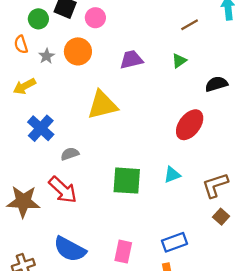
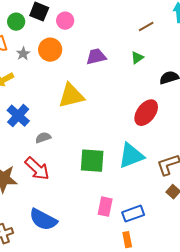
cyan triangle: (172, 175) -> (131, 156), size x1.8
pink rectangle: (123, 252) -> (105, 207), moved

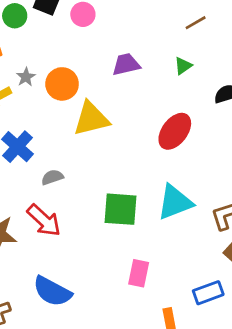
orange circle: (50, 50) -> (62, 84), moved
gray star: (23, 54) -> (26, 77), moved
red ellipse: (146, 113) -> (175, 131), moved
blue rectangle: (133, 214) -> (208, 293), moved

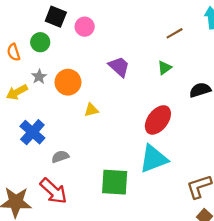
green circle: (15, 16) -> (40, 42), moved
purple trapezoid: (126, 64) -> (119, 67), turned 55
yellow triangle: (91, 119) -> (91, 110), size x0.5
cyan triangle: (175, 202) -> (153, 159), moved

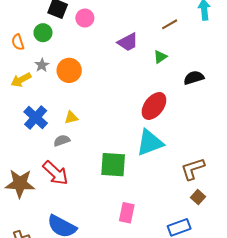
purple trapezoid: (119, 67) -> (128, 42), moved, turned 110
yellow triangle: (91, 110) -> (71, 118), moved

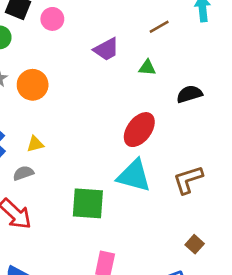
green triangle: (160, 57) -> (147, 68), turned 40
cyan triangle: (150, 143) -> (134, 176), turned 36
brown L-shape: (193, 169) -> (188, 180), moved

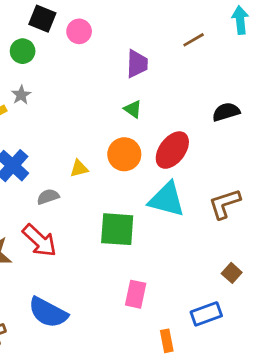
purple trapezoid: (106, 49) -> (137, 64), turned -60
green triangle: (147, 68) -> (133, 109), moved, turned 30
orange circle: (33, 85) -> (124, 154), moved
yellow triangle: (35, 144) -> (79, 168), moved

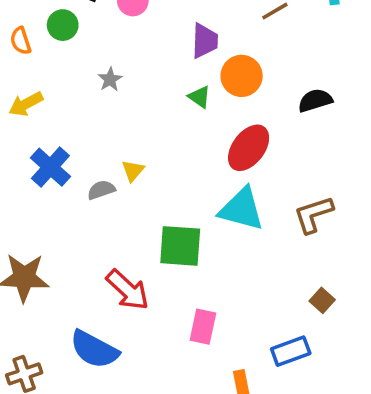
gray star: (21, 95) -> (110, 79), moved
orange circle: (124, 154) -> (242, 76), moved
yellow triangle: (79, 168) -> (133, 171), turned -36
gray semicircle: (48, 197) -> (101, 190), moved
red arrow: (40, 240) -> (128, 290), moved

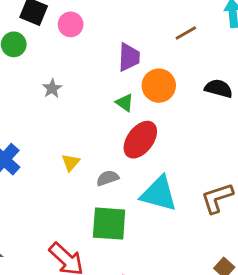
black semicircle: (315, 100) -> (219, 88), moved, turned 32
red ellipse: (249, 148) -> (140, 140), moved
gray semicircle: (101, 190) -> (108, 178), moved

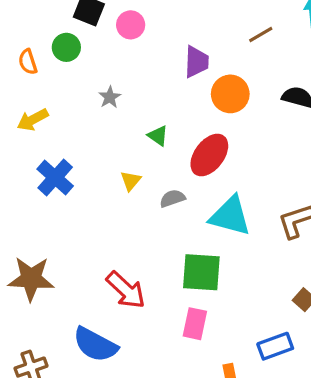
green triangle: (125, 103) -> (158, 136), moved
green square: (109, 224) -> (201, 272), moved

